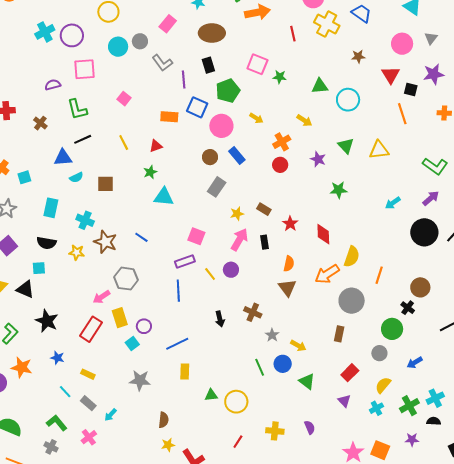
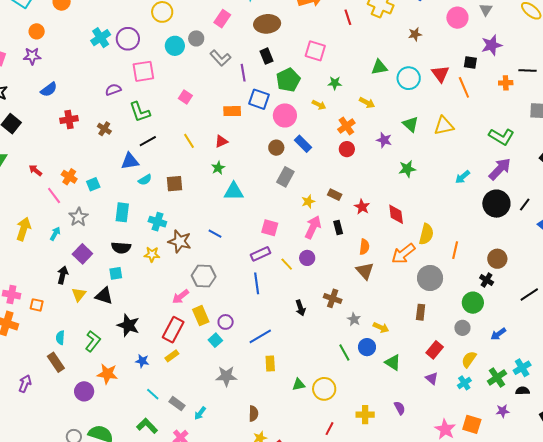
red triangle: (391, 75) -> (440, 74), moved
green star: (280, 77) -> (335, 83), moved
purple arrow: (431, 198) -> (500, 169), size x1.4
yellow rectangle: (88, 374) -> (172, 356), moved, turned -56

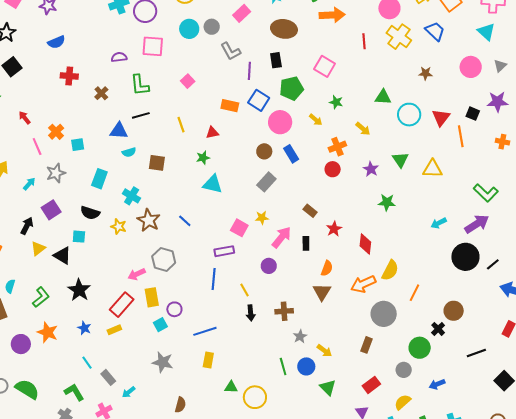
yellow star: (308, 202) -> (262, 218), moved
yellow line: (287, 264) -> (244, 290), moved
brown cross: (333, 298) -> (284, 311), turned -36

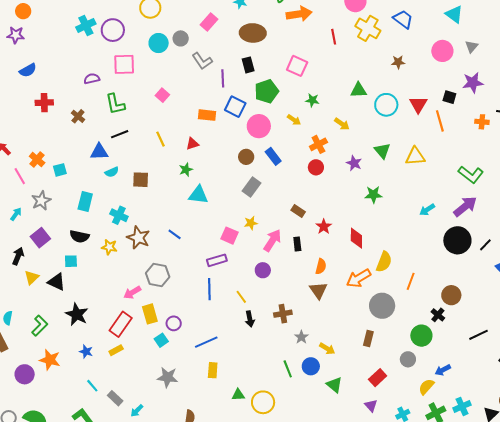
yellow semicircle: (403, 402) -> (426, 387), moved

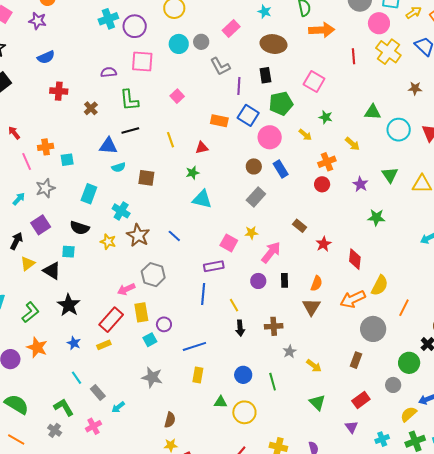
orange cross: (37, 159) -> (46, 147), turned 35
black rectangle: (297, 244) -> (285, 280), moved
blue circle: (311, 366) -> (243, 375), moved

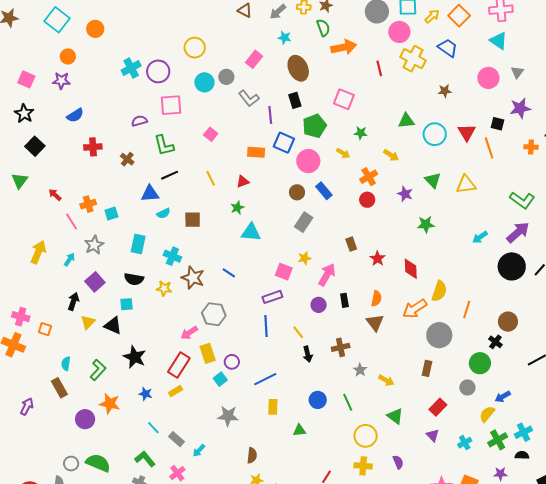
brown ellipse: (274, 44) -> (298, 68), turned 65
brown rectangle: (300, 226) -> (351, 244), turned 40
yellow circle: (244, 412) -> (366, 436), moved

